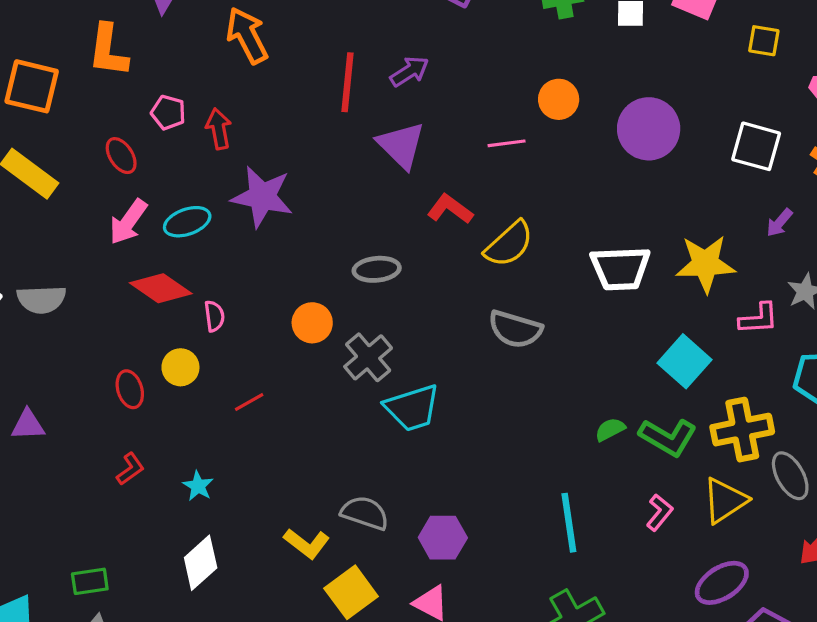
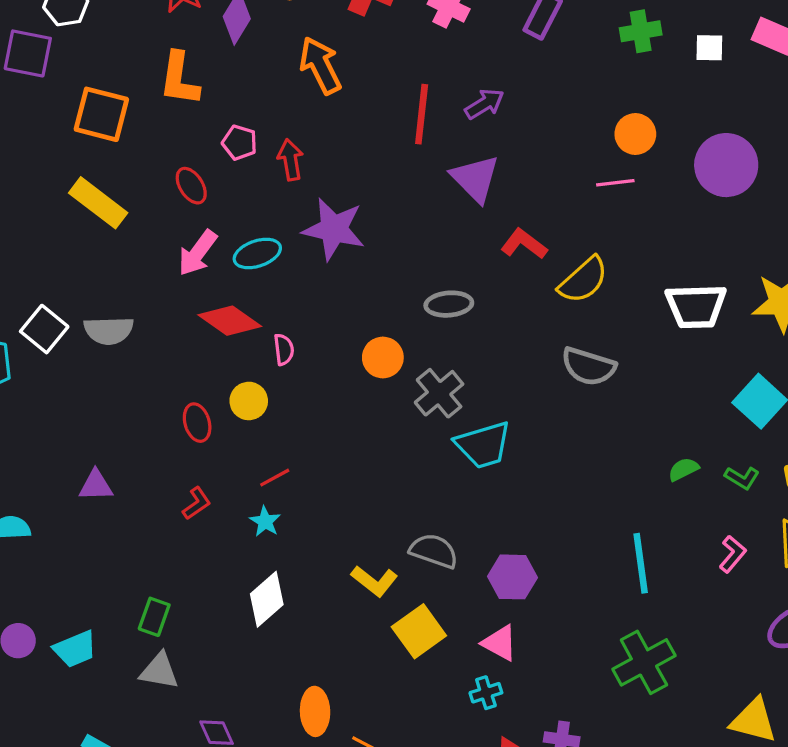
pink line: (507, 143) -> (615, 183), moved
red line: (249, 402) -> (275, 478), moved
purple triangle: (28, 425) -> (96, 485), moved
green L-shape: (668, 437) -> (742, 478), size x0.6
green rectangle: (90, 581) -> (154, 617), turned -63

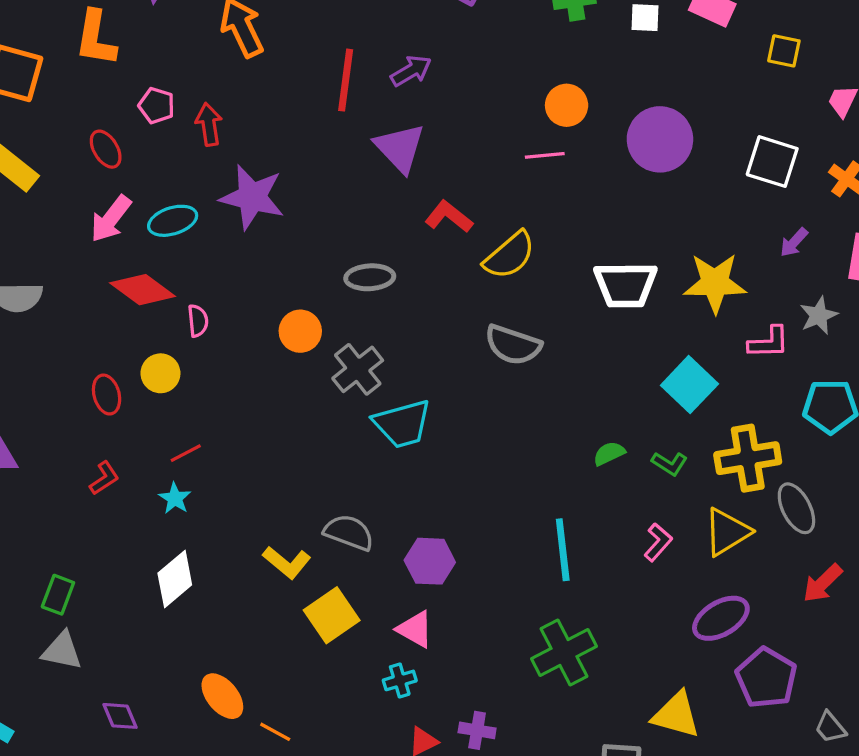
orange ellipse: (315, 711) -> (222, 696), turned -39

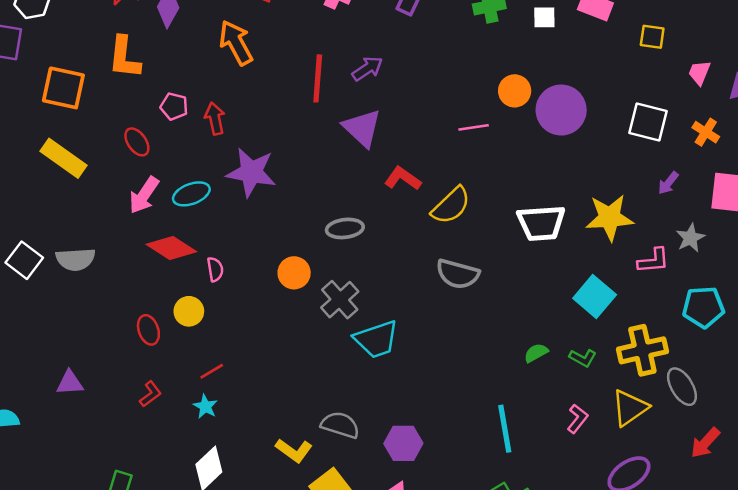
orange circle: (567, 105) -> (515, 91), moved

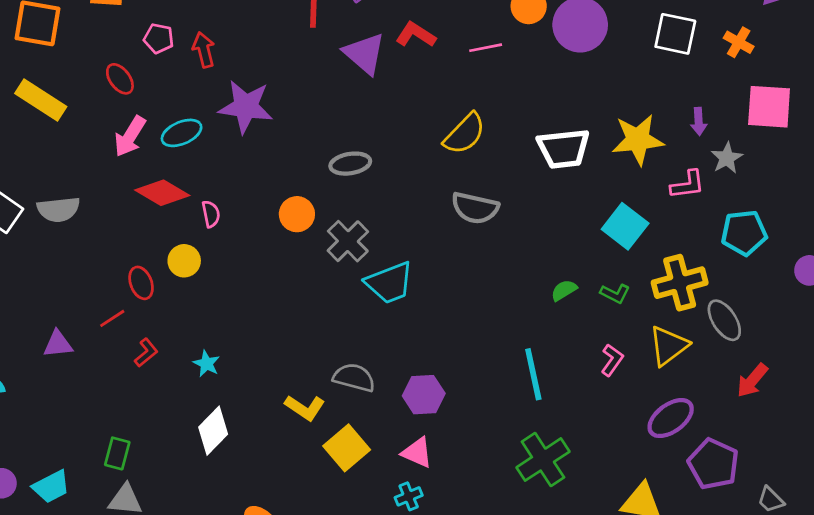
red L-shape: (403, 178) -> (416, 35), moved
purple arrow: (668, 183) -> (699, 121), moved, turned -40
red line: (212, 371) -> (112, 318), moved

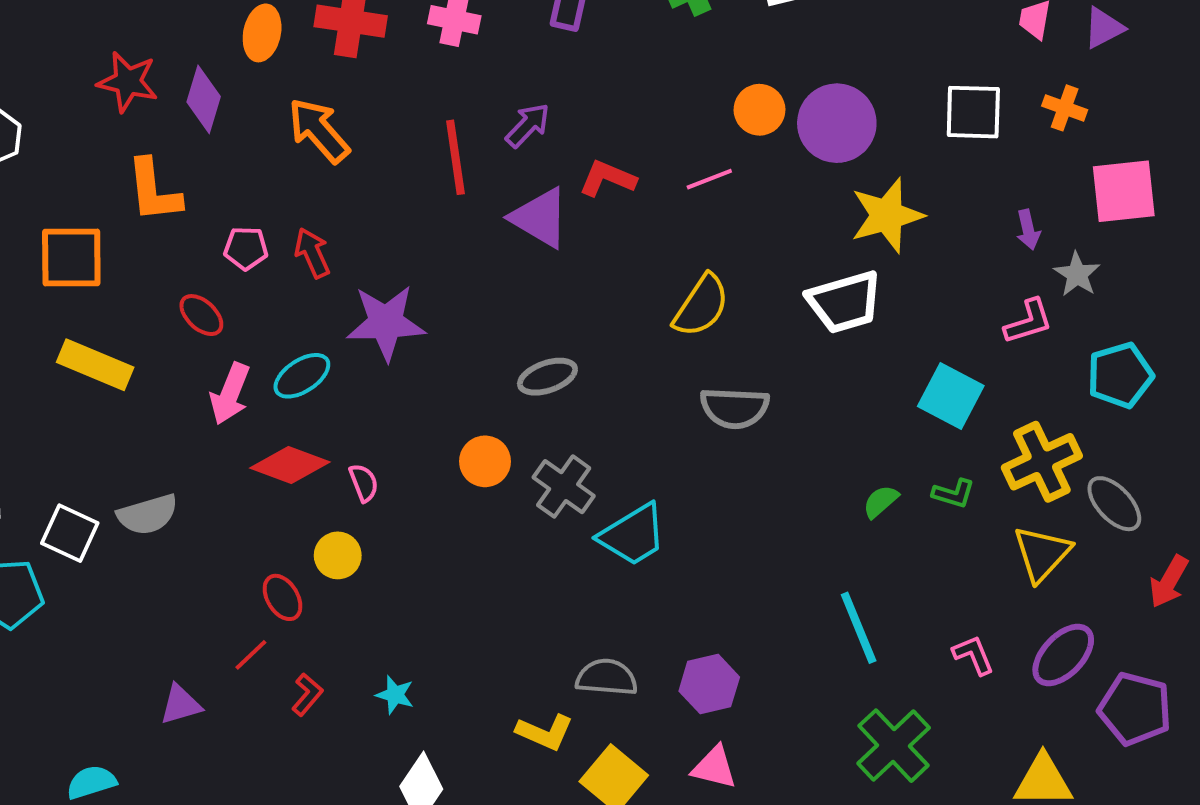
yellow star: (638, 140) -> (887, 215), moved
pink L-shape: (612, 360) -> (973, 655), moved, turned -48

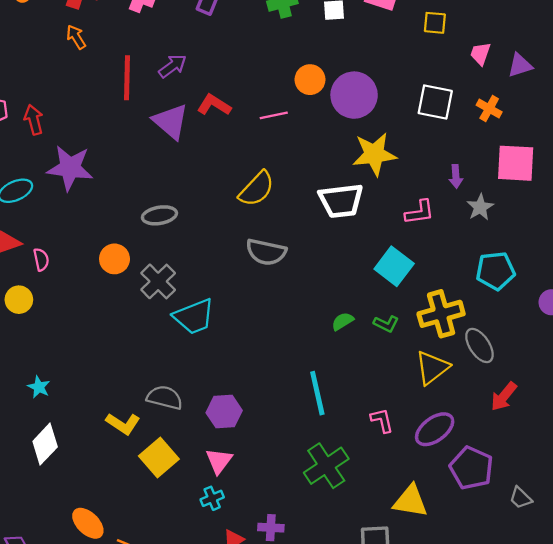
orange arrow: (319, 130) -> (76, 37), moved, size x0.6
pink L-shape: (1028, 322) -> (420, 212), moved
pink triangle: (714, 767) -> (219, 461), turned 44

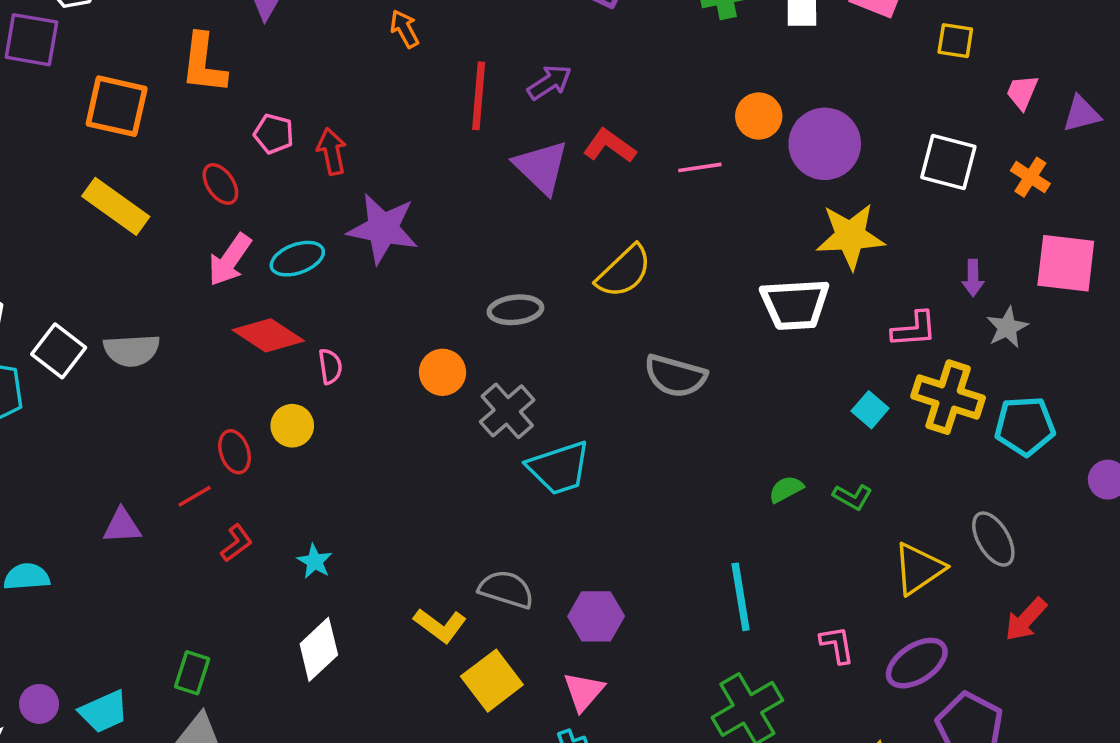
yellow semicircle: (257, 189) -> (624, 271), moved
cyan square: (394, 266) -> (870, 410), size x0.6
yellow cross: (441, 314) -> (948, 397), moved, turned 30

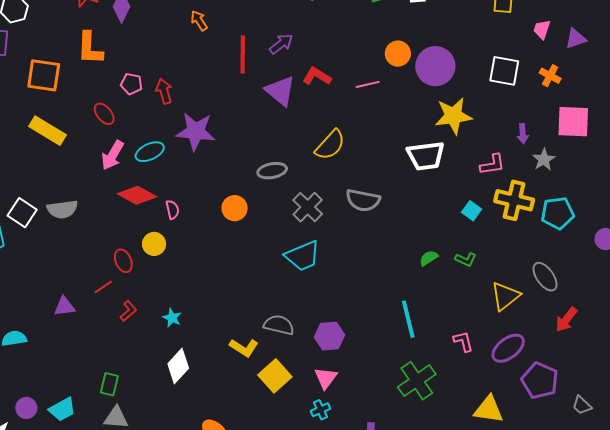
gray cross: (507, 411) -> (308, 207), moved

